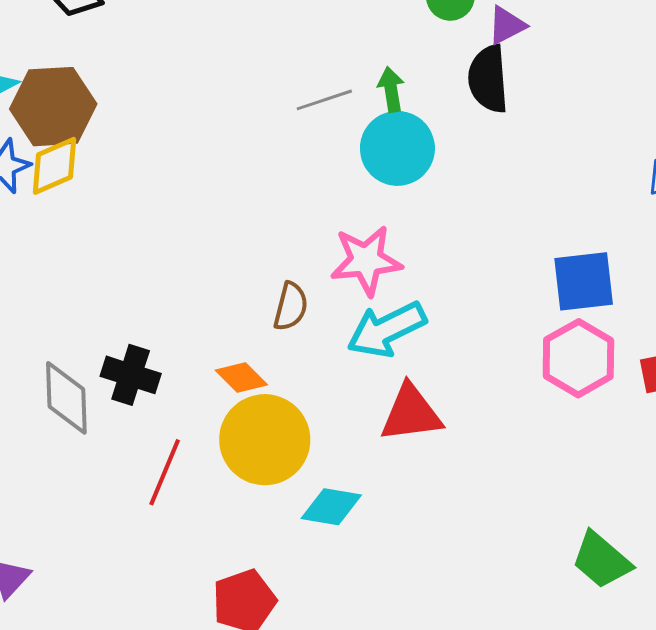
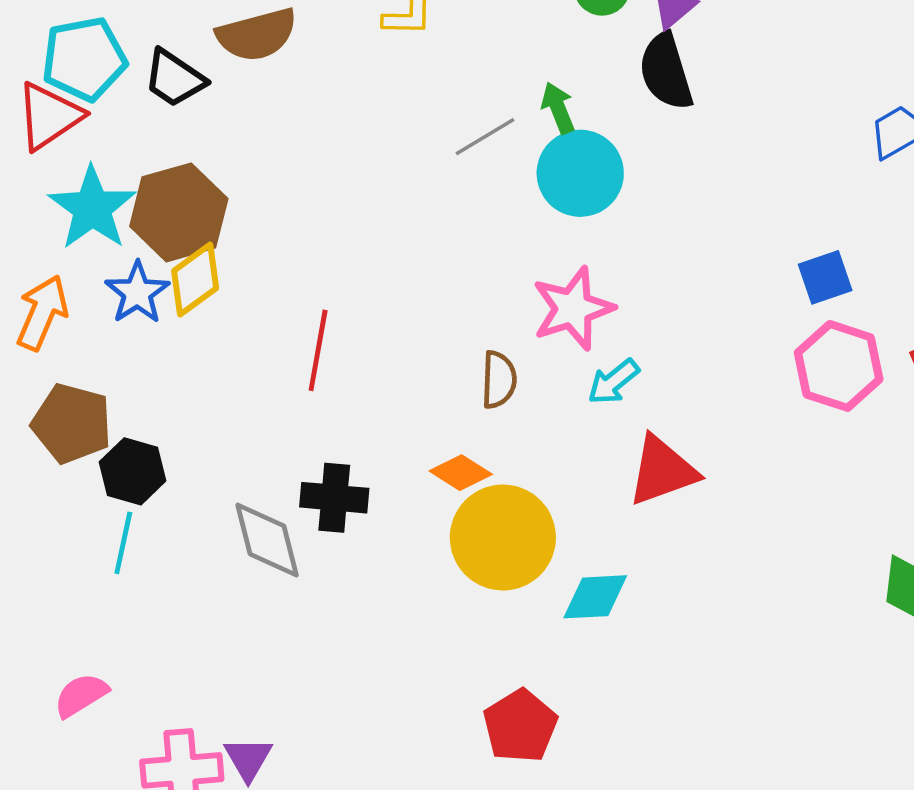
blue square: (584, 281) -> (825, 277), size x0.7
cyan arrow: (387, 329) -> (613, 382), size x0.6
red line: (165, 472) -> (318, 350), moved

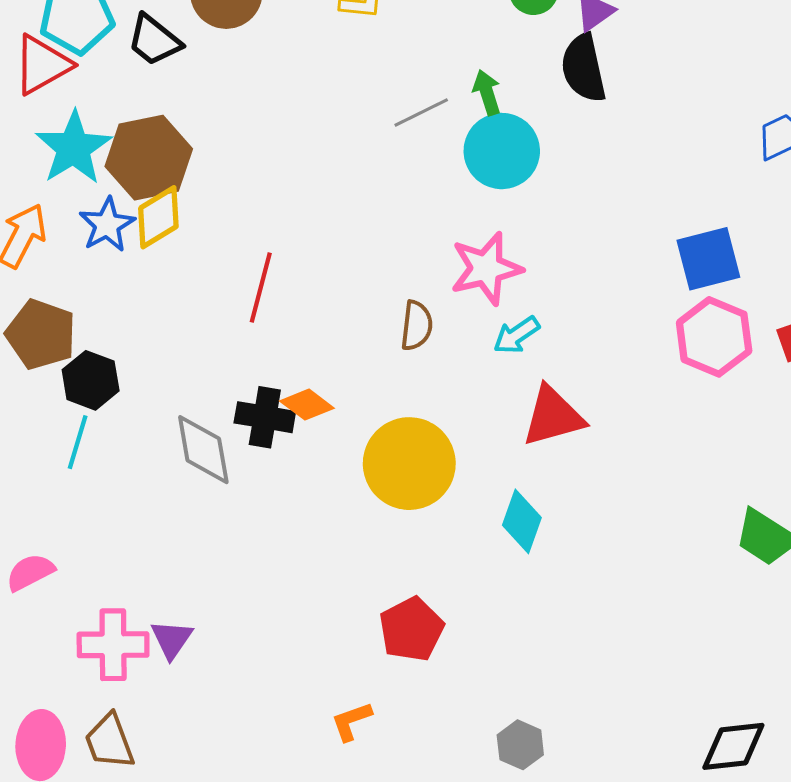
blue square: (825, 277) -> (708, 259), size x1.4
orange diamond: (461, 473) -> (307, 405), moved
cyan diamond: (595, 597) -> (522, 521), moved, turned -72

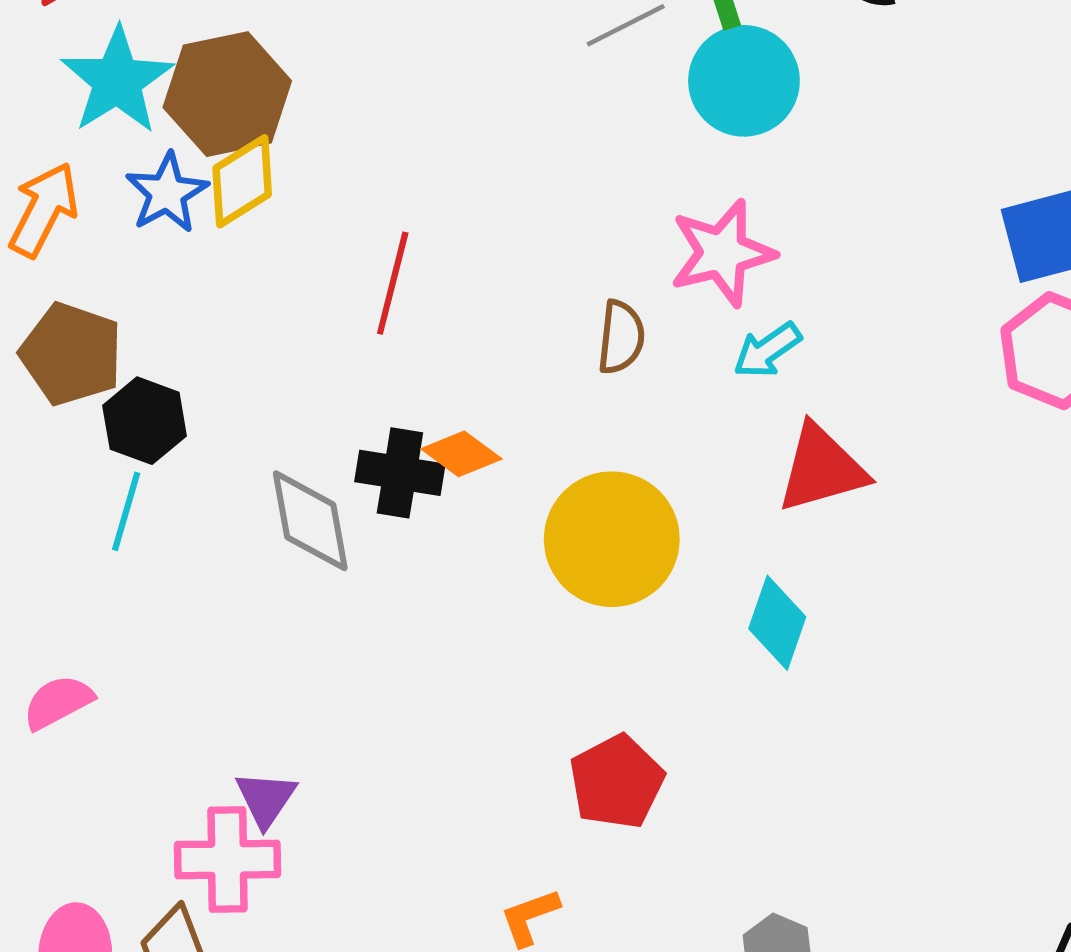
pink cross: (113, 645) -> (227, 860), moved

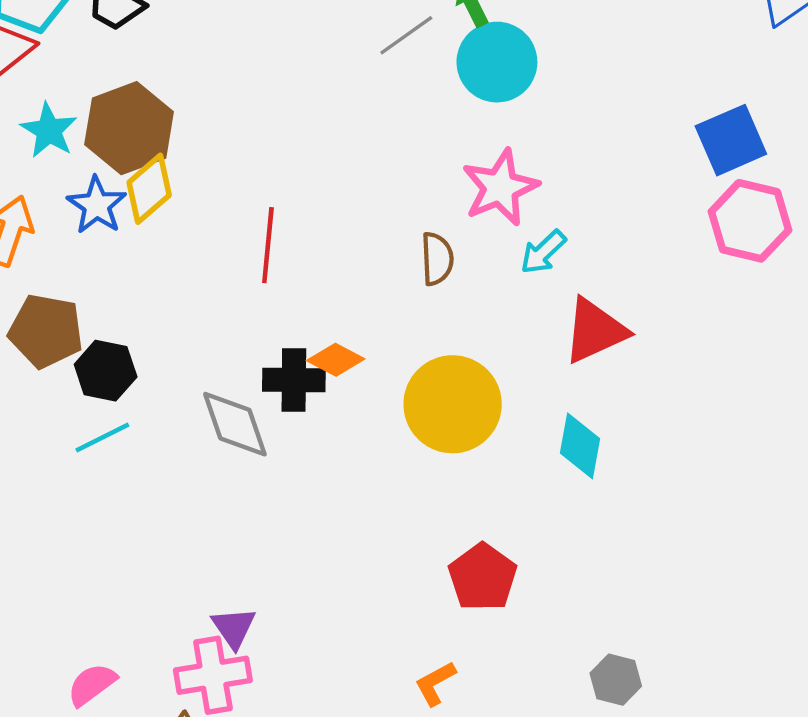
cyan star: (117, 81) -> (49, 130), size x0.7
cyan line: (126, 511) -> (102, 437), turned 56
pink semicircle: (58, 702) -> (92, 684), moved

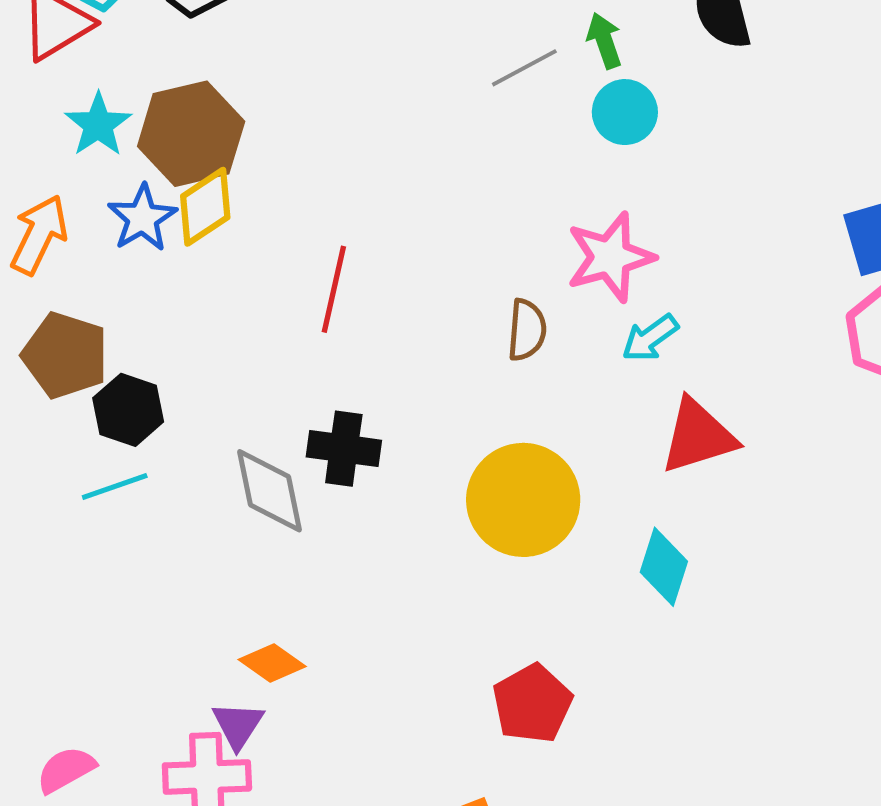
cyan circle: (497, 62) -> (625, 112), size x0.7
orange diamond: (336, 360) -> (272, 663), moved

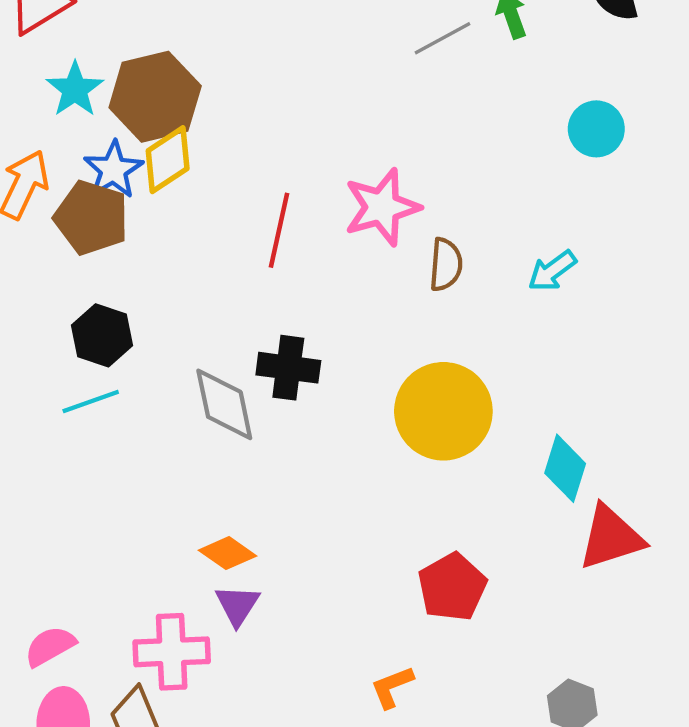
cyan circle: (625, 112) -> (596, 129), moved
pink star: (610, 257) -> (382, 207), moved
brown pentagon: (65, 355) -> (91, 218), moved
red triangle: (698, 436) -> (611, 537), moved
purple triangle: (238, 725) -> (237, 605), moved

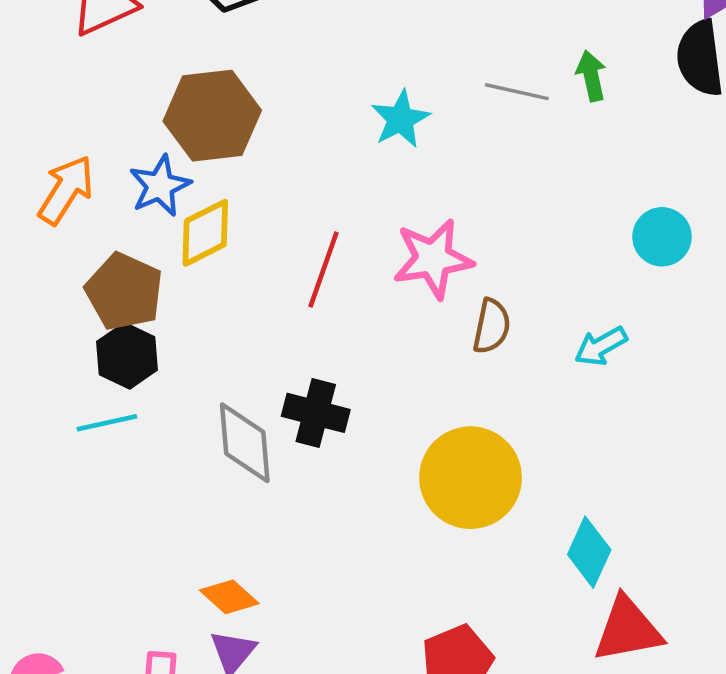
gray line: (442, 38) -> (517, 92), turned 34
cyan star: (75, 89) -> (400, 119), moved
cyan circle: (596, 129) -> (662, 237), moved
yellow diamond: (168, 160) -> (205, 233), moved
brown pentagon: (91, 218) -> (124, 292), moved

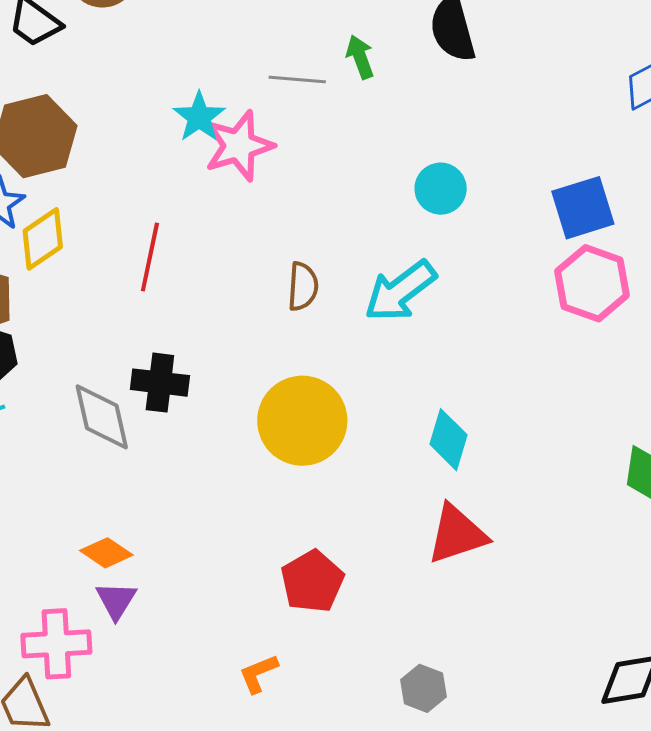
pink star: (433, 259) -> (239, 146), moved
cyan arrow: (601, 346) -> (400, 291), size x1.6
cyan diamond: (589, 552) -> (449, 440), moved

